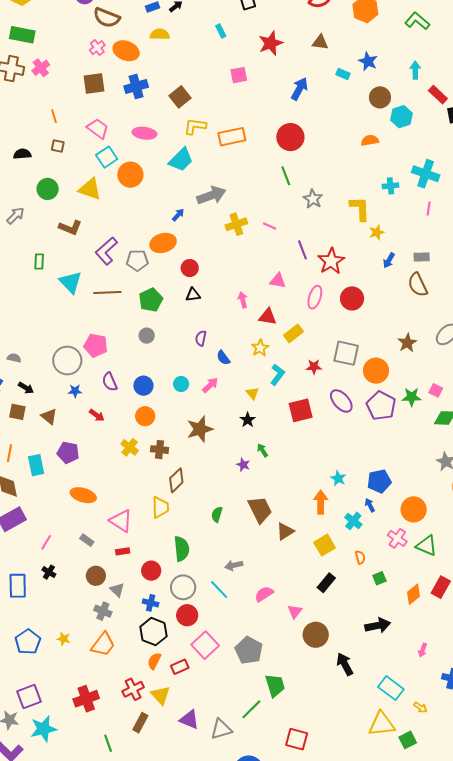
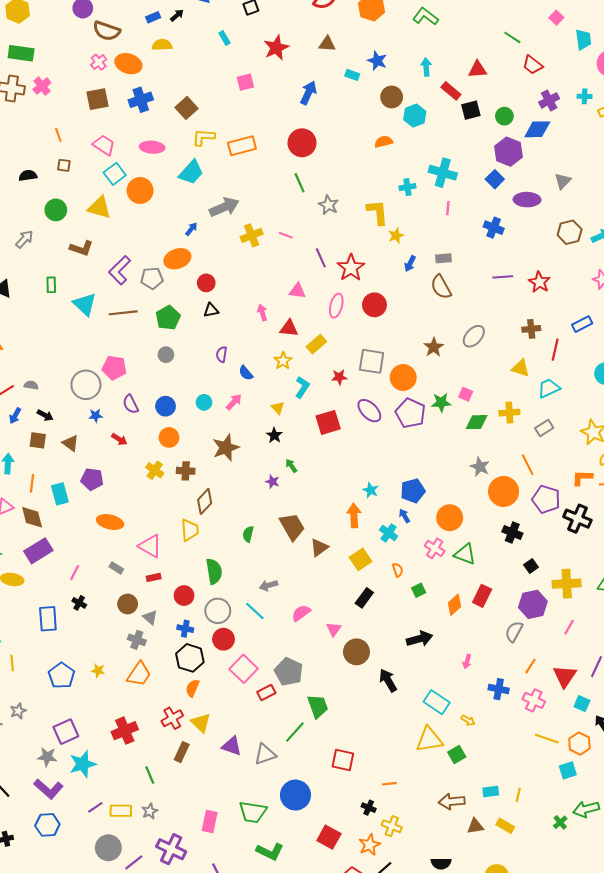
red rectangle: (180, 667) -> (266, 692), moved

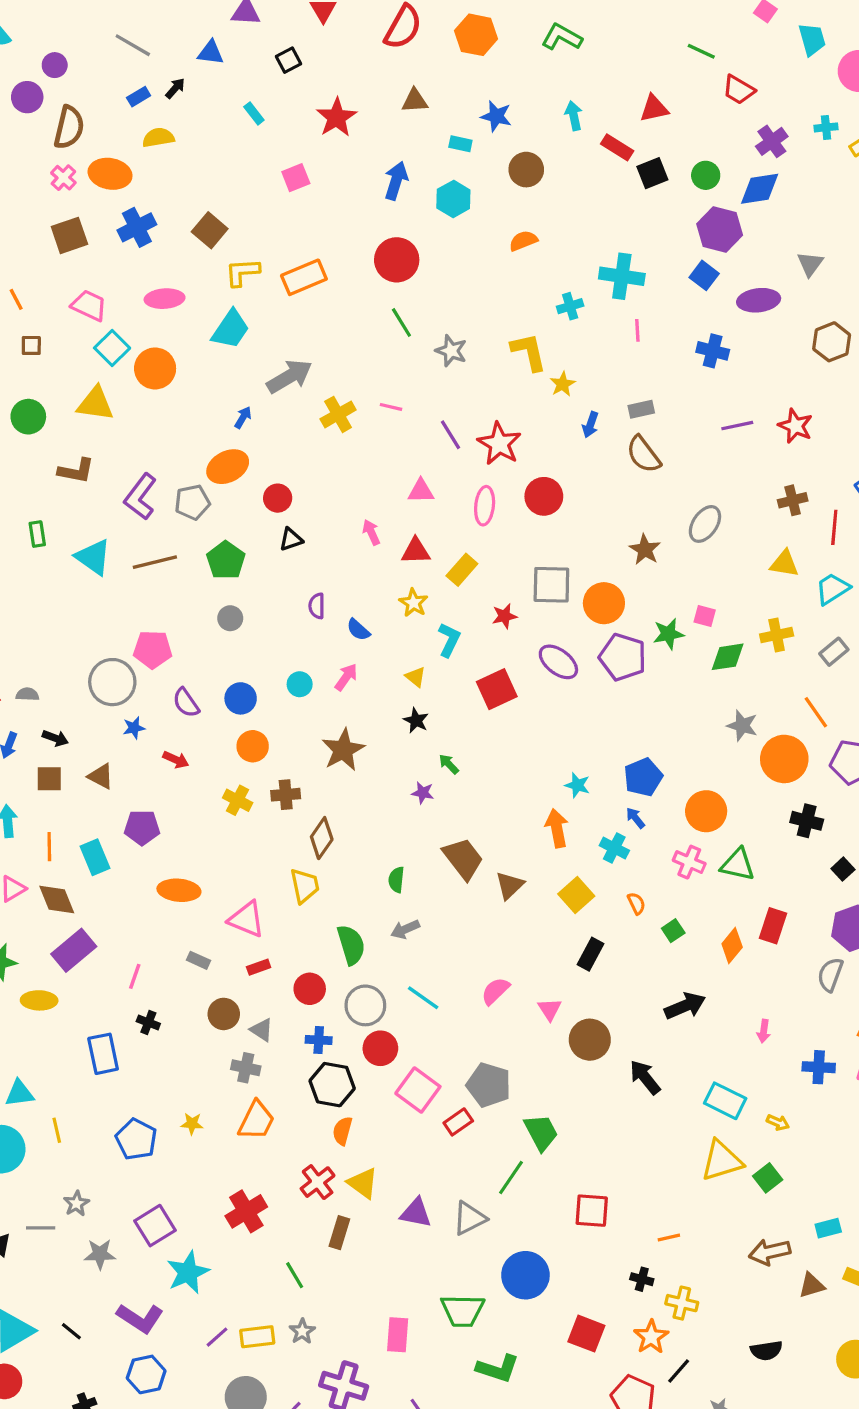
brown semicircle: (107, 31) -> (69, 127), turned -88
cyan hexagon: (415, 116) -> (453, 199), moved
gray arrow: (268, 585) -> (405, 929), moved
gray star: (47, 757) -> (100, 1254), moved

